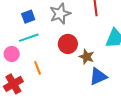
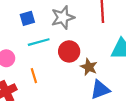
cyan line: (29, 38) -> (39, 42), moved

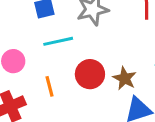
red circle: (69, 51) -> (90, 74), moved

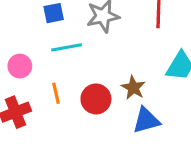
red circle: (90, 74) -> (96, 99), moved

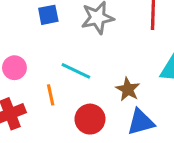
cyan line: (67, 47) -> (76, 71), moved, turned 36
red circle: (96, 99) -> (90, 119), moved

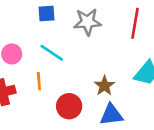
cyan line: (76, 71) -> (52, 53), moved

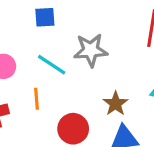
gray star: (88, 22) -> (91, 50), moved

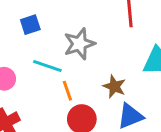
orange line: (37, 99) -> (67, 91), moved

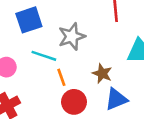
blue square: (30, 25) -> (29, 20), size x1.5

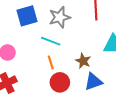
gray star: (72, 36) -> (60, 17), moved
cyan line: (44, 56) -> (51, 41), moved

